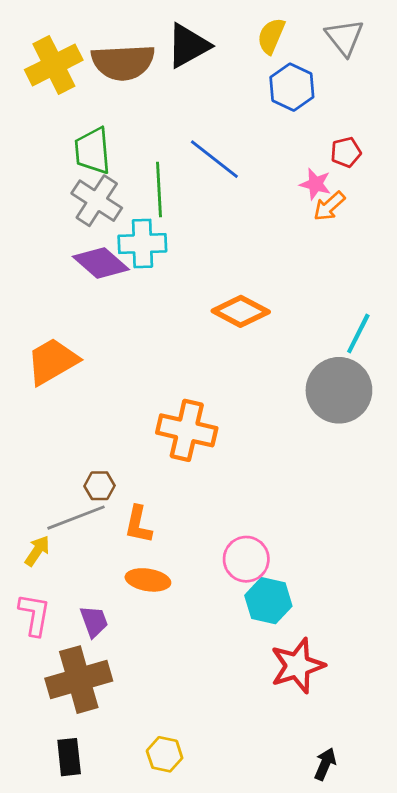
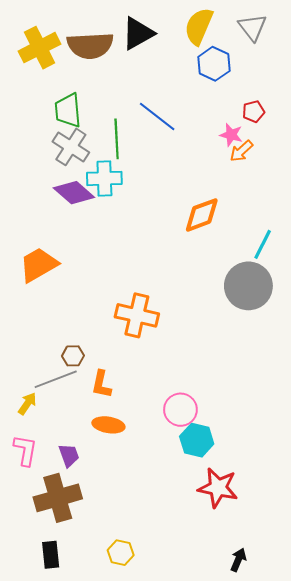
yellow semicircle: (271, 36) -> (199, 26), size x1.4
orange diamond: (241, 311) -> (202, 215), moved, turned -48
red star: (297, 666) -> (218, 488), turned 30

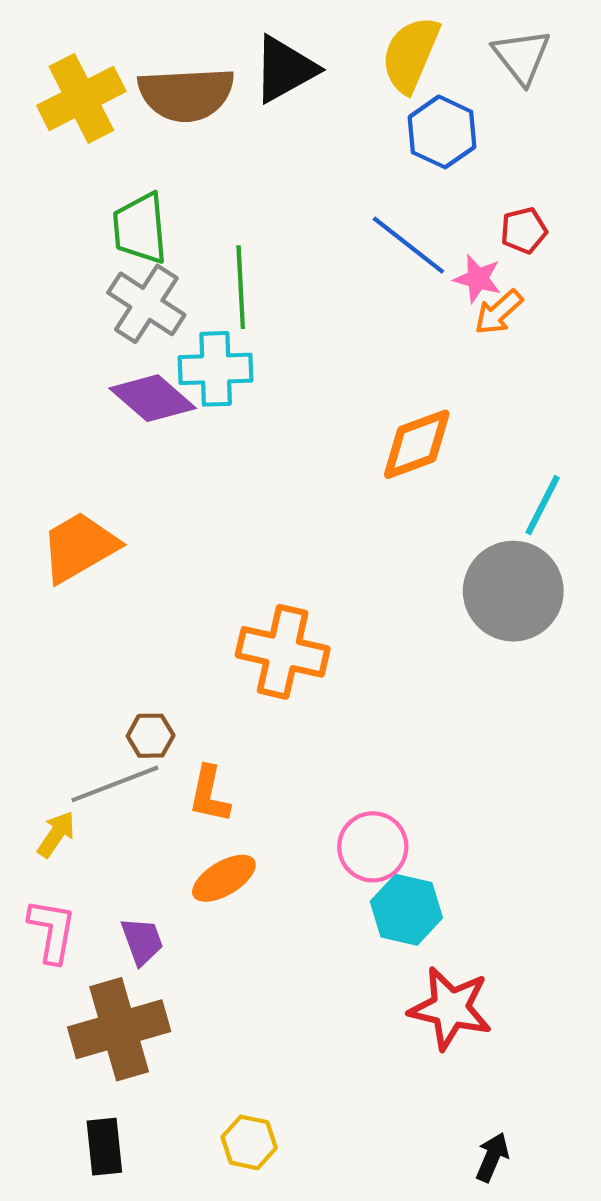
blue line: (157, 117) -> (408, 245), moved
orange ellipse: (108, 425) -> (224, 878), turned -40

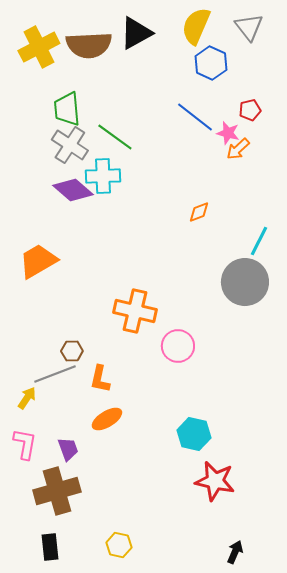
green line: (241, 287) -> (115, 137), turned -51
orange diamond: (417, 444) -> (199, 212), size x0.6
pink circle: (373, 847) -> (178, 346), moved

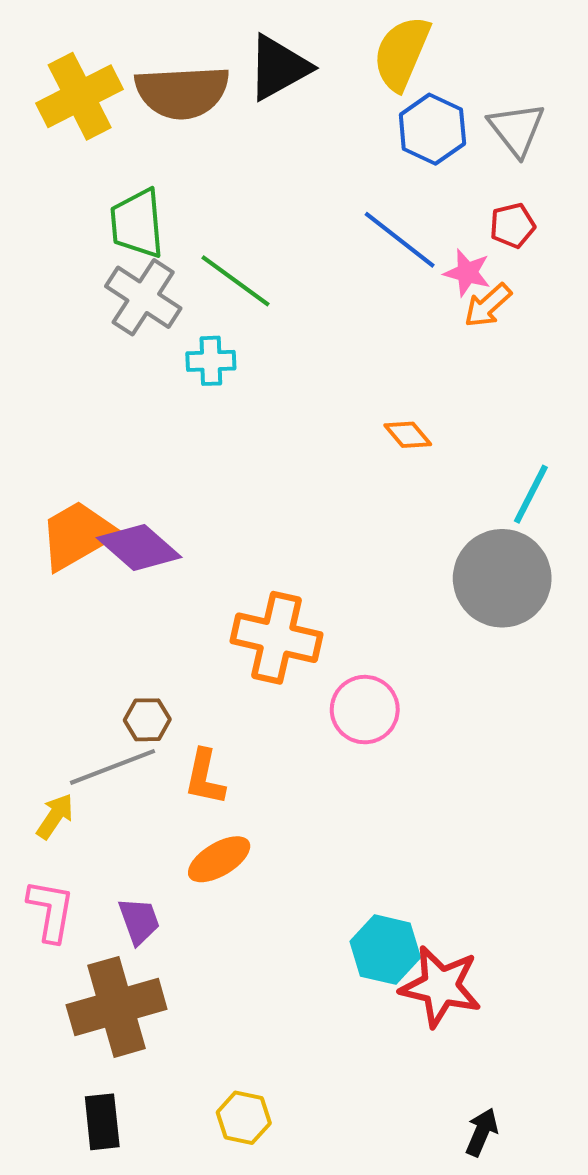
gray triangle: (249, 27) -> (517, 129), moved
cyan cross: (103, 176) -> (211, 361), size x0.7
purple diamond: (73, 190) -> (139, 548), moved
orange diamond: (199, 212) -> (408, 435), turned 70
cyan hexagon: (194, 434) -> (385, 950), moved

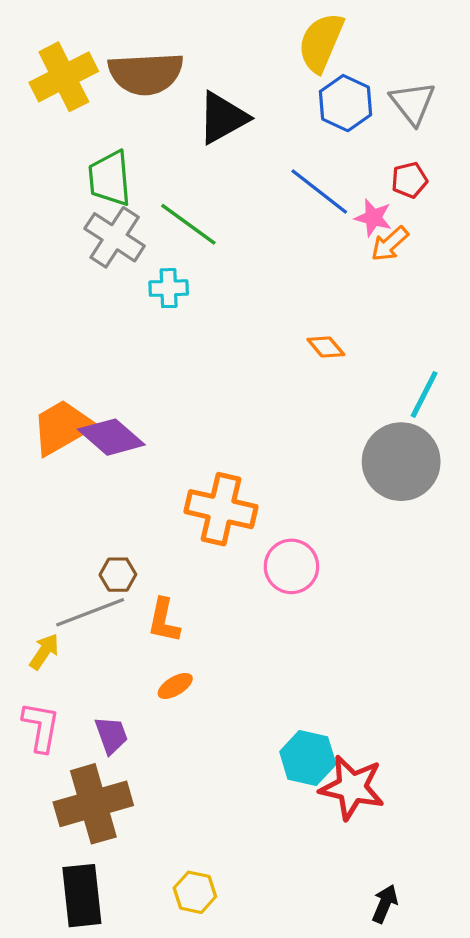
black triangle: (279, 68) -> (223, 118), moved
orange ellipse: (219, 859) -> (175, 686), size x0.7
black rectangle: (102, 1122) -> (82, 896), size x1.4

